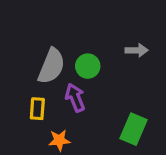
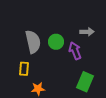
gray semicircle: (51, 66) -> (33, 42), turned -35
purple arrow: (75, 98) -> (75, 51), moved

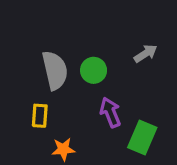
gray arrow: (87, 32) -> (146, 54), turned -32
purple arrow: (75, 51) -> (110, 112), moved

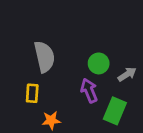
gray arrow: (146, 54) -> (127, 74), moved
green circle: (94, 70) -> (99, 63), moved

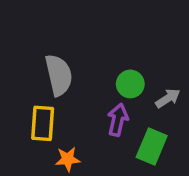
purple arrow: (89, 91) -> (118, 120), turned 35
yellow rectangle: (32, 93) -> (43, 123), size x1.4

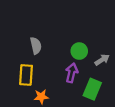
gray semicircle: (59, 75) -> (36, 46), size x0.7

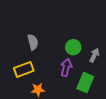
gray arrow: (102, 60) -> (94, 55), turned -32
yellow rectangle: (26, 75) -> (24, 69), turned 66

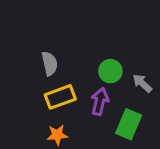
gray arrow: (94, 55) -> (142, 83), turned -72
yellow rectangle: (24, 69) -> (60, 97), moved

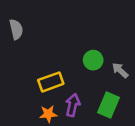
gray semicircle: (50, 63) -> (16, 29), moved
purple arrow: (100, 101) -> (73, 105), moved

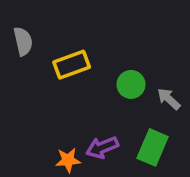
yellow rectangle: (51, 82) -> (72, 65), moved
purple arrow: (73, 105) -> (102, 147), turned -125

